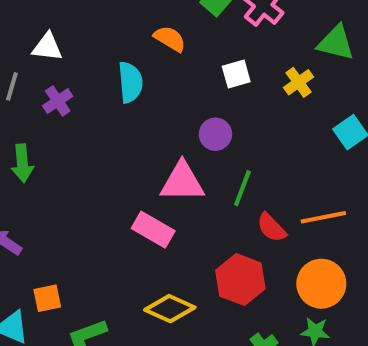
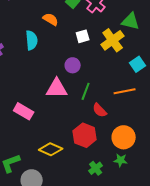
yellow cross: (298, 82) -> (113, 40), size x1.6
orange line: (323, 217) -> (125, 91), moved
pink rectangle: (153, 230) -> (24, 111), moved

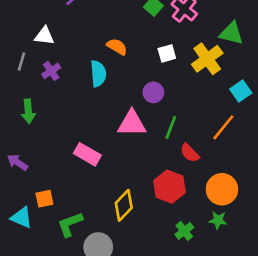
orange semicircle: (51, 19) -> (117, 47), moved
cyan semicircle: (32, 40) -> (98, 74), moved
orange line: (125, 91) -> (223, 127), turned -40
yellow diamond: (51, 149) -> (124, 205), turned -70

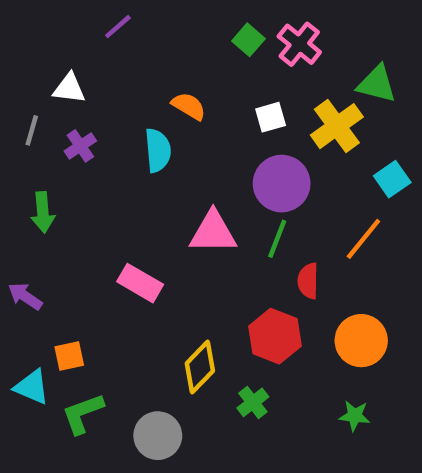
purple circle: (153, 92) -> (282, 184), moved, size x1.6
red semicircle: (190, 153) -> (308, 281), turned 45
green star: (218, 220) -> (355, 416), moved
green L-shape: (70, 224) -> (83, 414), moved
green cross: (184, 231) -> (253, 402), moved

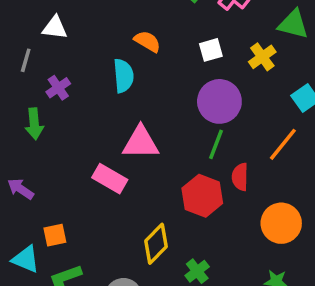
yellow cross: (337, 126) -> (262, 57), size x0.7
purple cross: (80, 146) -> (58, 88), moved
pink triangle: (213, 232) -> (141, 143), moved
red hexagon: (275, 336) -> (202, 196), moved

